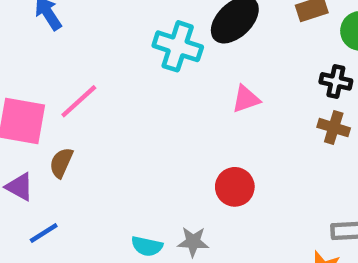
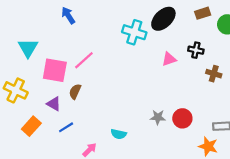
black cross: (336, 81) -> (196, 50), moved
red circle: (235, 187) -> (182, 118), moved
gray star: (193, 242) -> (158, 117), moved

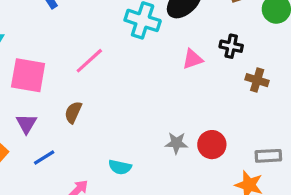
pink line: (84, 60) -> (89, 61), moved
brown semicircle: (75, 92) -> (73, 112), moved
purple triangle: (54, 104) -> (26, 124), turned 32

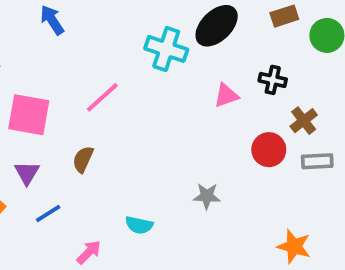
brown cross: (257, 80) -> (304, 121), turned 35
red circle: (212, 145) -> (269, 150), moved
gray rectangle: (268, 156) -> (317, 161), moved

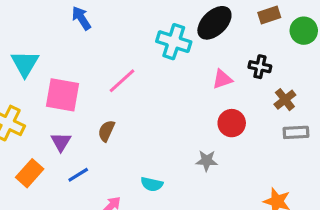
red circle: (269, 150) -> (232, 123), moved

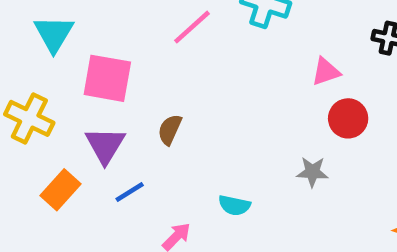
pink triangle: (222, 79) -> (326, 72), moved
pink line: (122, 81) -> (192, 27), moved
purple triangle: (61, 142) -> (105, 145), size x1.4

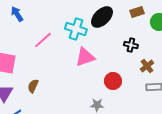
pink triangle: (326, 72) -> (85, 57), moved, size x1.5

